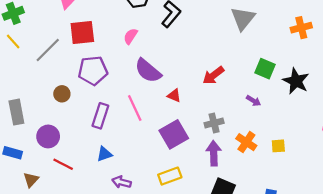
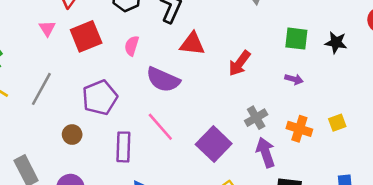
red square: (82, 32) -> (86, 36), moved
black star: (296, 81) -> (336, 43), size x0.7
red triangle: (174, 96) -> (192, 44), moved, size x1.5

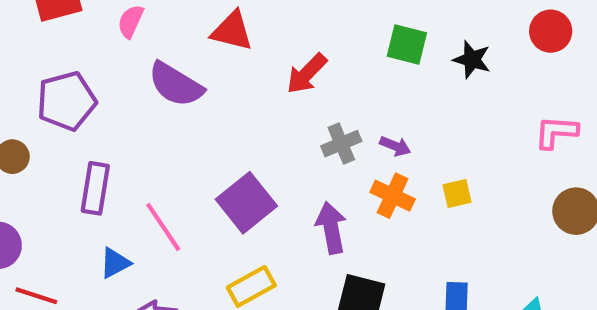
purple arrow: (294, 79) -> (395, 146), moved
gray cross: (256, 118) -> (341, 144), moved
pink line: (160, 127) -> (163, 227), moved

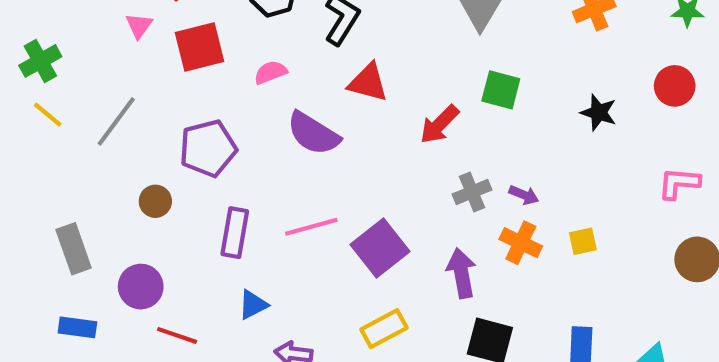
pink semicircle: (131, 21) -> (270, 72), turned 44
green square: (407, 45) -> (501, 90), moved
pink line: (163, 227) -> (311, 227), moved, turned -72

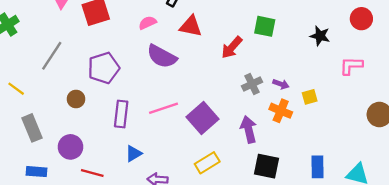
pink semicircle: (270, 72) -> (148, 23), moved
yellow line: (48, 115) -> (16, 89), moved
pink L-shape: (679, 183) -> (351, 66), moved
yellow square: (583, 241) -> (310, 97), moved

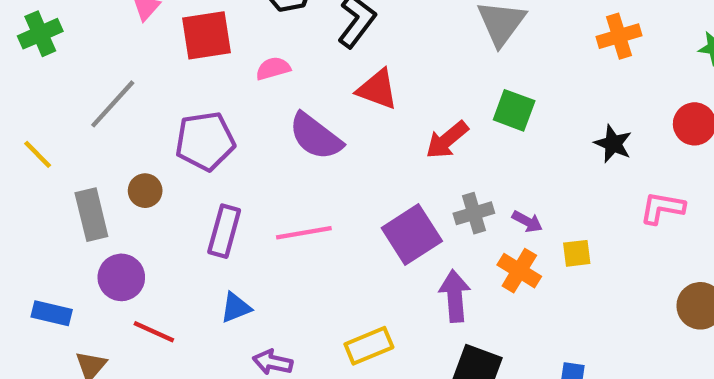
pink semicircle: (148, 23) -> (273, 68), moved
purple square: (203, 118) -> (412, 234), moved
gray rectangle: (32, 128) -> (91, 215), moved

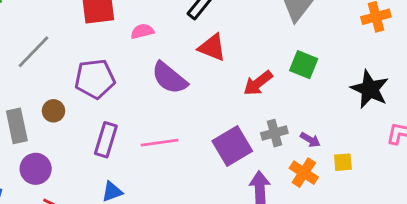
black star: (613, 144) -> (370, 89), size x1.5

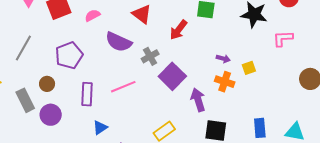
red triangle: (212, 47) -> (142, 14), turned 30
gray cross: (274, 133) -> (150, 56), moved
purple circle: (36, 169) -> (51, 115), moved

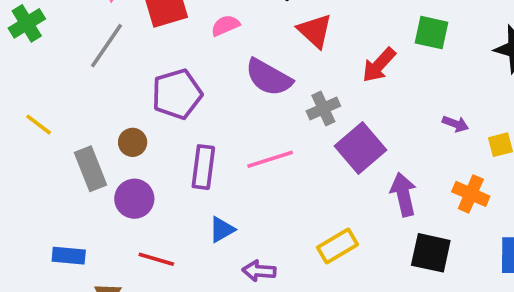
gray line: (23, 48) -> (106, 46), moved
orange cross: (225, 82) -> (471, 194), moved

